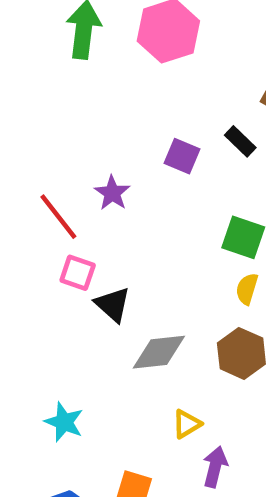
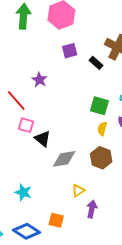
purple square: (182, 156) -> (70, 51), moved, turned -35
purple star: (112, 193) -> (40, 80), moved

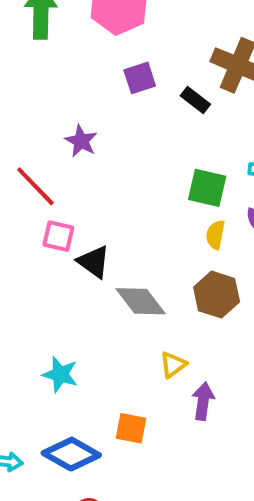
gray diamond: (64, 159) -> (141, 301), turned 65

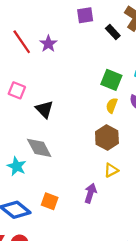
red line: (35, 186) -> (22, 42), moved
pink square: (58, 236) -> (17, 90), moved
gray diamond: (141, 301) -> (39, 148), moved
yellow triangle: (173, 365) -> (111, 170), moved

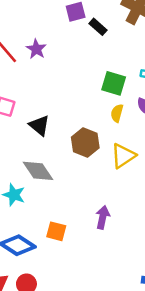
black rectangle: (113, 32) -> (98, 27), moved
brown hexagon: (107, 138) -> (85, 142), moved
yellow triangle: (111, 170) -> (123, 156), moved, size x1.5

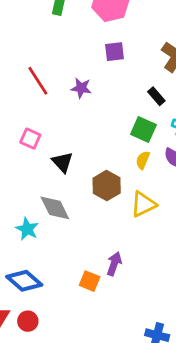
black rectangle: (98, 27) -> (156, 96), moved
purple star: (36, 49) -> (81, 88), moved, turned -30
orange square: (56, 231) -> (90, 281), moved

